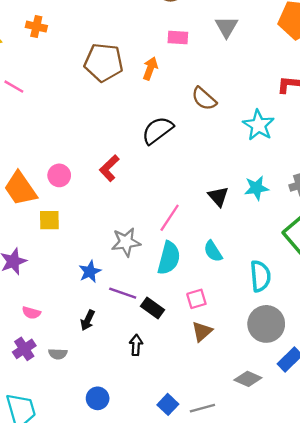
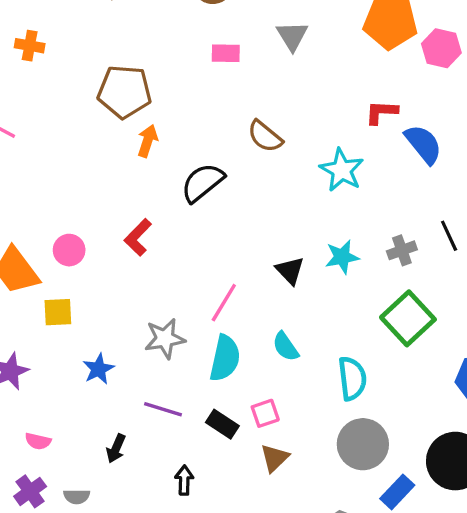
orange arrow: (150, 69) -> (148, 141), moved
blue star: (90, 272) -> (99, 369), moved
black rectangle: (152, 308) -> (222, 424), moved

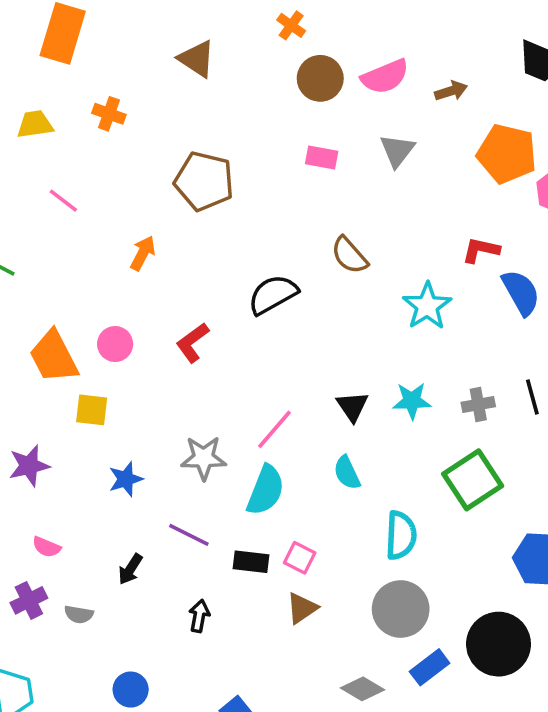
orange arrow: (148, 141) -> (143, 253), moved
cyan semicircle: (286, 347) -> (347, 473), moved
pink square: (265, 413) -> (300, 558), turned 36
black rectangle: (222, 424) -> (251, 562), turned -36

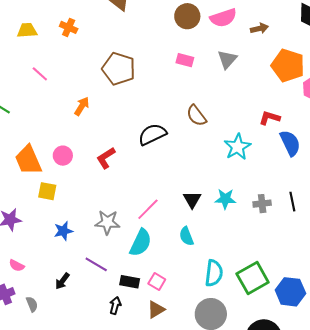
green square: (473, 480) -> (253, 278), moved
gray semicircle: (79, 614) -> (32, 304), turned -126
black arrow: (199, 616) -> (115, 305), moved

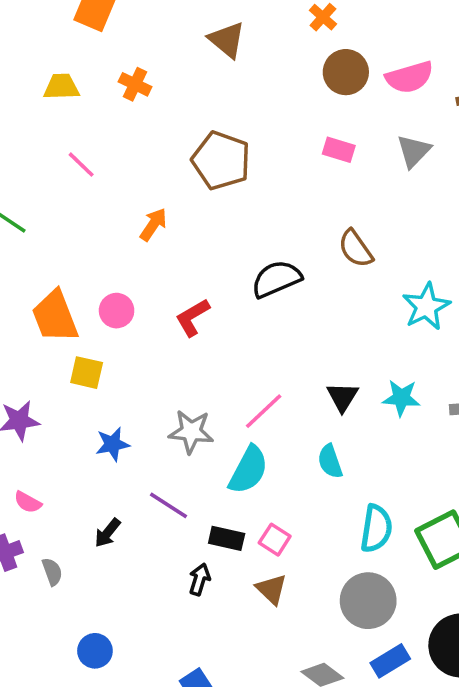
brown triangle: (156, 310) -> (271, 589), turned -48

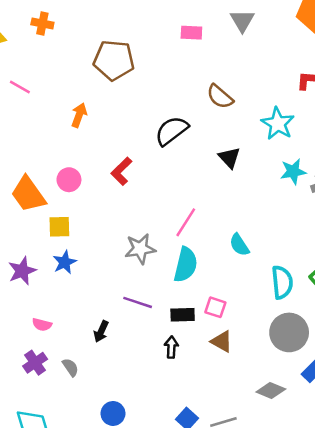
black triangle: (342, 397) -> (229, 158), moved
cyan star: (401, 398) -> (293, 172), moved
blue star: (113, 444) -> (65, 262), moved

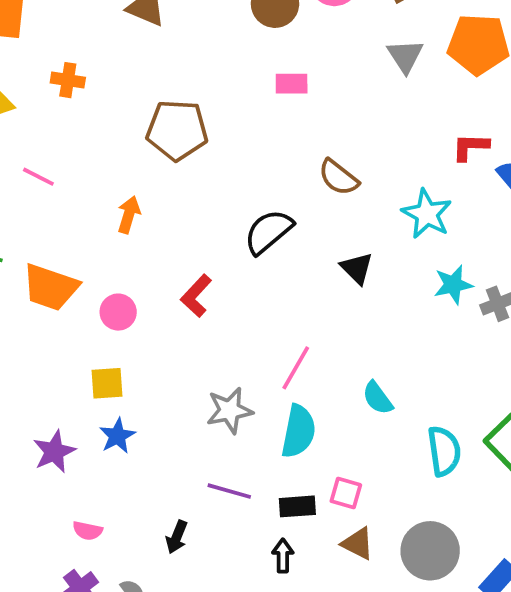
gray triangle: (242, 21) -> (405, 56), moved
orange trapezoid: (28, 194) -> (50, 287), moved, turned -33
gray circle: (289, 332) -> (430, 551), moved

